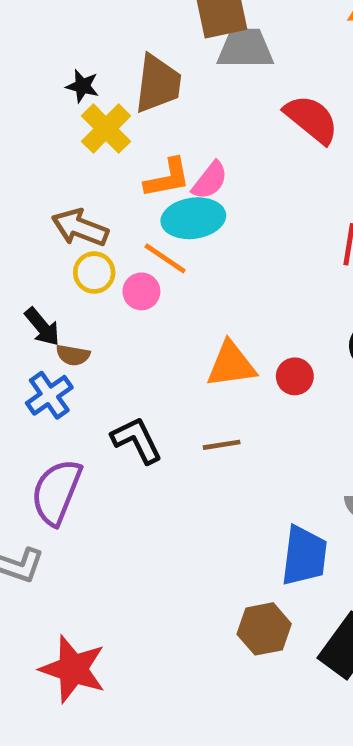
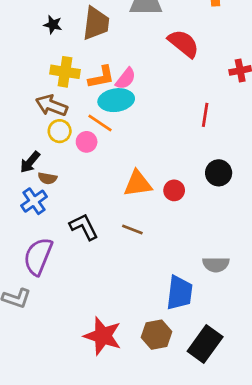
yellow cross: (106, 129) -> (65, 72), moved, turned -36
black arrow: (42, 327) -> (30, 162), turned 80
brown line: (222, 445) -> (132, 229), turned 30
red star: (73, 669) -> (103, 336), moved

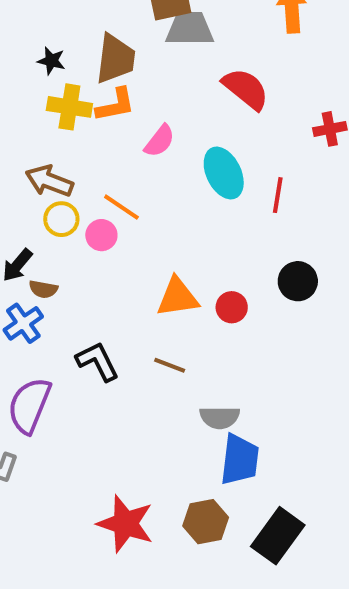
yellow cross: (65, 72) -> (69, 107), moved
orange L-shape: (101, 77) -> (115, 105), moved
cyan ellipse: (116, 100) -> (224, 173), moved, turned 72
gray semicircle: (216, 264) -> (220, 417), moved

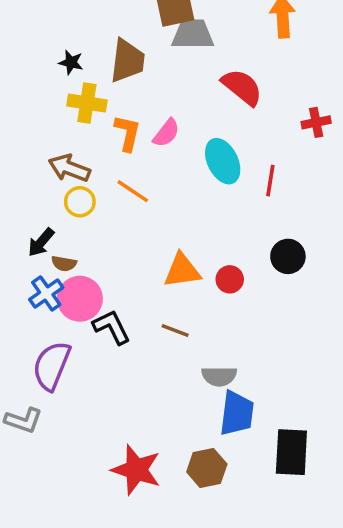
orange L-shape: (115, 105) -> (127, 133), moved, turned -66
pink circle: (101, 235) -> (80, 299), moved, size x1.6
black rectangle: (278, 536) -> (291, 452), moved, turned -33

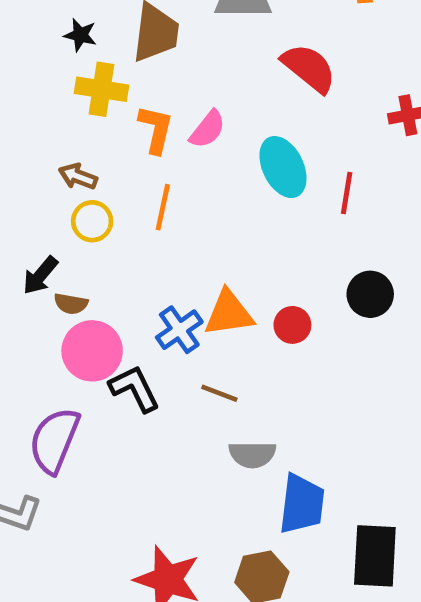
brown arrow: (69, 168) -> (78, 176), size x0.7
orange line: (133, 191) -> (163, 207), turned 68
blue cross: (46, 293) -> (179, 330), moved
gray semicircle: (219, 376) -> (252, 455), moved

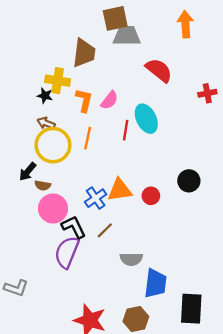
black star: (80, 35) -> (45, 96), moved
red line: (347, 193) -> (126, 130), moved
yellow circle: (92, 221) -> (53, 145), size x1.8
brown line: (219, 393) -> (105, 230), moved, turned -66
purple semicircle: (54, 440) -> (67, 252), moved

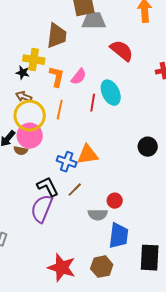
red circle: (151, 196) -> (115, 201), moved
blue cross: (96, 198) -> (67, 162), turned -36
pink circle: (53, 208) -> (30, 136), moved

